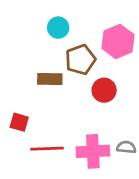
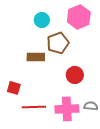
pink hexagon: (118, 42) -> (79, 17), moved
red circle: (104, 90) -> (75, 75), moved

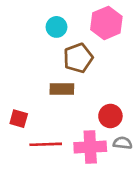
brown rectangle: (36, 57) -> (62, 89), moved
red circle: (75, 75) -> (110, 116), moved

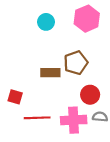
brown pentagon: (78, 58) -> (76, 63), moved

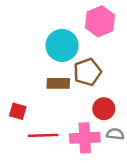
cyan circle: (46, 22) -> (62, 45), moved, size x1.6

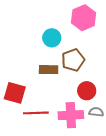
cyan circle: (62, 45) -> (52, 38), size x0.7
red square: (18, 111) -> (15, 93), size x1.5

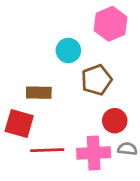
brown rectangle: (49, 70) -> (39, 93), moved

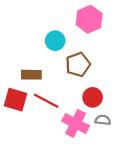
red line: (47, 150) -> (46, 101), moved, turned 30
pink cross: (94, 153) -> (76, 123), turned 30

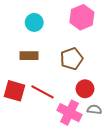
cyan circle: (55, 41) -> (34, 22), moved
brown rectangle: (31, 75) -> (29, 56), moved

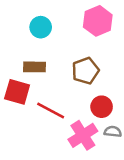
red square: (15, 91) -> (17, 92), moved
pink cross: (69, 113) -> (83, 135), turned 30

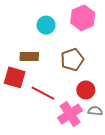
cyan circle: (41, 27) -> (46, 25), moved

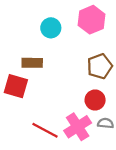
brown pentagon: (72, 60) -> (100, 66), moved
red line: (43, 93) -> (45, 130), moved

